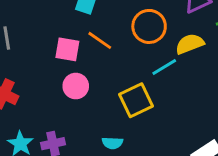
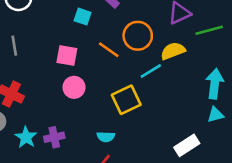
orange line: (100, 40) -> (109, 50), moved

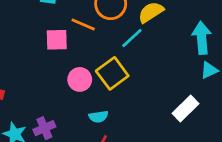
pink square: (67, 55) -> (57, 40), moved
pink circle: (74, 87) -> (80, 79), moved

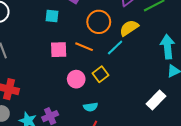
orange line: (83, 25) -> (84, 47), moved
yellow square: (112, 73) -> (101, 74), size x0.7

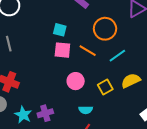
cyan square: (52, 16) -> (60, 30), moved
yellow semicircle: (129, 28) -> (131, 81), moved
yellow square: (101, 74) -> (105, 87), moved

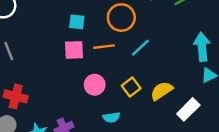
cyan square: (60, 30) -> (77, 22), moved
orange line: (88, 51) -> (104, 47), turned -30
yellow semicircle: (131, 81) -> (162, 91), moved

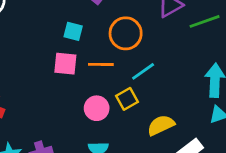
pink circle: (95, 85) -> (97, 108), moved
yellow square: (131, 87) -> (127, 99), moved

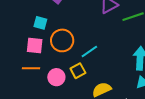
orange circle: (126, 33) -> (62, 40), moved
orange line: (101, 64) -> (31, 68), moved

